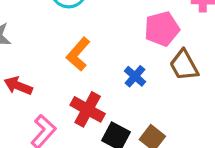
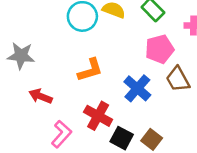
orange L-shape: (78, 54) -> (90, 70), turned -148
blue cross: (135, 76) -> (137, 88), size x1.5

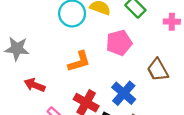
pink pentagon: (160, 49) -> (119, 43), moved
blue cross: (137, 88) -> (124, 93), moved

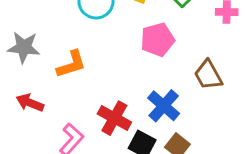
orange L-shape: (79, 62) -> (71, 64), moved
red arrow: (35, 85) -> (30, 103), moved

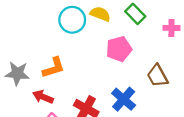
gray star: (24, 47) -> (17, 73), moved
red arrow: (30, 103) -> (43, 97), moved

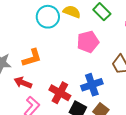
blue cross: (124, 99) -> (92, 85), turned 30

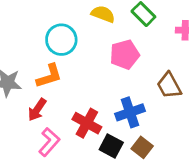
cyan circle: (48, 17) -> (61, 40), moved
red arrow: (23, 83) -> (37, 110), turned -78

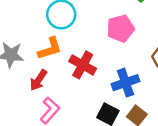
red cross: (87, 123) -> (83, 65), moved

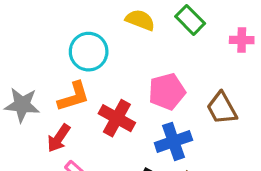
pink pentagon: (120, 28) -> (167, 92), moved

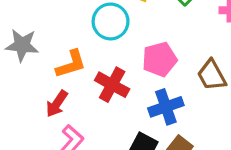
cyan circle: (89, 52) -> (111, 21), moved
gray star: (22, 105) -> (22, 45), moved

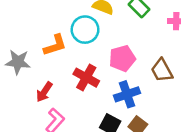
gray star: (22, 45) -> (18, 62), moved
orange L-shape: (71, 64) -> (55, 45), moved

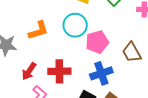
cyan circle: (85, 30) -> (75, 25), moved
red cross: (86, 78) -> (59, 71), moved, turned -30

